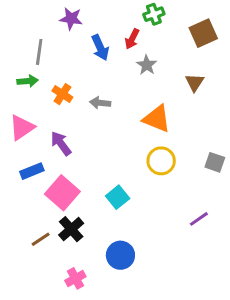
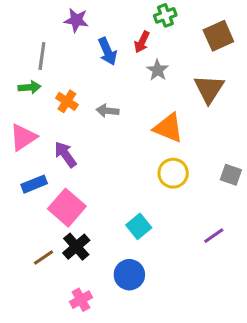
brown triangle: (195, 82) -> (209, 89), size x1.5
cyan square: (118, 197) -> (139, 226), moved

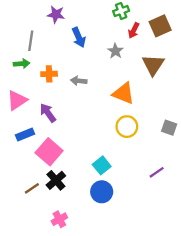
red arrow: (142, 42) -> (134, 30), moved
orange cross: (67, 101) -> (49, 74), turned -35
blue circle: (129, 275) -> (102, 192), moved

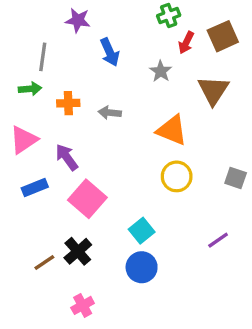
pink square: (49, 152) -> (87, 199), moved

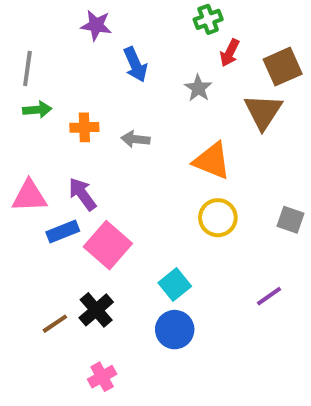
brown square: (223, 36) -> (283, 67), moved
gray line: (43, 57) -> (27, 68), moved
pink triangle: (24, 140) -> (29, 196), moved, turned 32
blue rectangle: (35, 188) -> (63, 231), moved

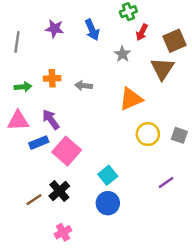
purple star: (96, 25) -> (55, 29), moved
blue arrow: (135, 65) -> (92, 30), moved
green arrow: (37, 110) -> (23, 87), moved
orange triangle: (212, 161) -> (131, 99), turned -45
yellow circle: (218, 218) -> (148, 134), moved

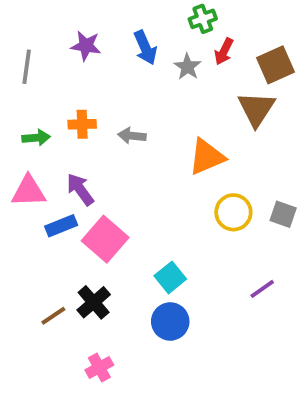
gray star: (122, 54) -> (187, 67), moved

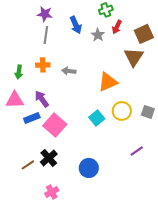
purple star: (86, 46) -> (45, 14), moved
gray line: (27, 67) -> (46, 35), moved
green arrow: (36, 138) -> (19, 72), turned 104
cyan square: (170, 277) -> (97, 118), moved

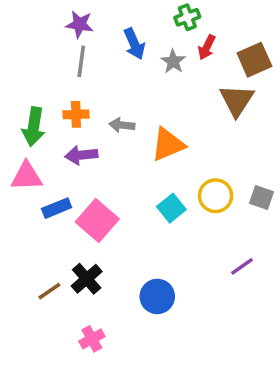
green arrow: (19, 72) -> (34, 127), size x1.5
orange triangle: (108, 82) -> (168, 144), moved
purple arrow: (42, 99) -> (81, 155), moved, turned -60

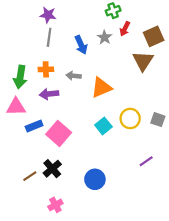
blue arrow: (134, 44) -> (81, 45), moved

